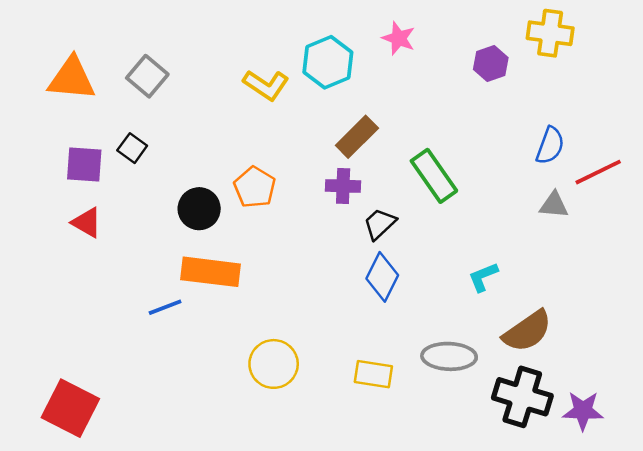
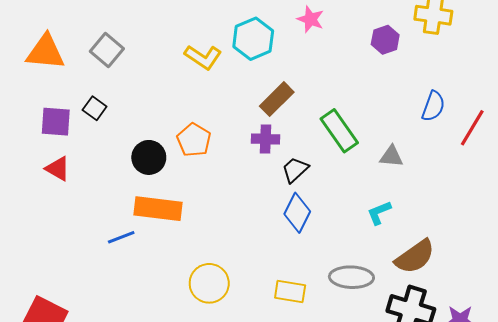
red line: (598, 172) -> (472, 128), turned -33
gray triangle: (554, 205) -> (391, 156), moved

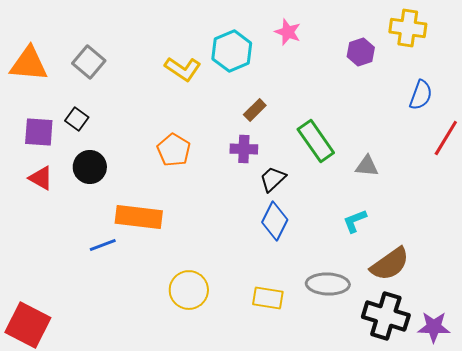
brown rectangle: (277, 99) -> (255, 110), size x0.7
blue semicircle: (433, 106) -> (421, 95), moved
black circle: (149, 157) -> (90, 167), moved

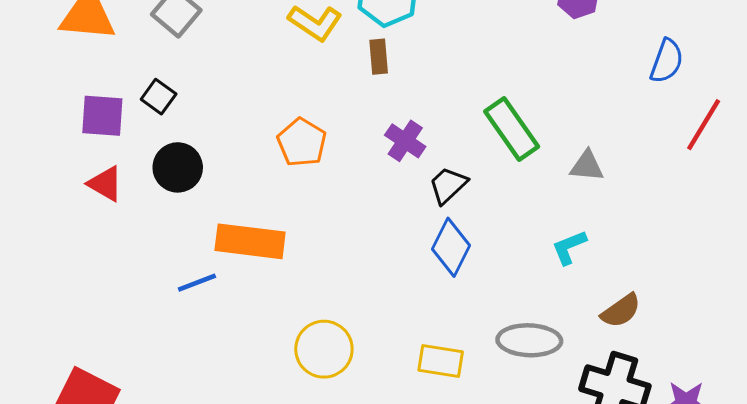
brown rectangle: (255, 110) -> (379, 57), moved, turned -50
purple cross: (244, 149) -> (405, 141), turned 32
brown semicircle: (390, 264) -> (621, 311), size x0.7

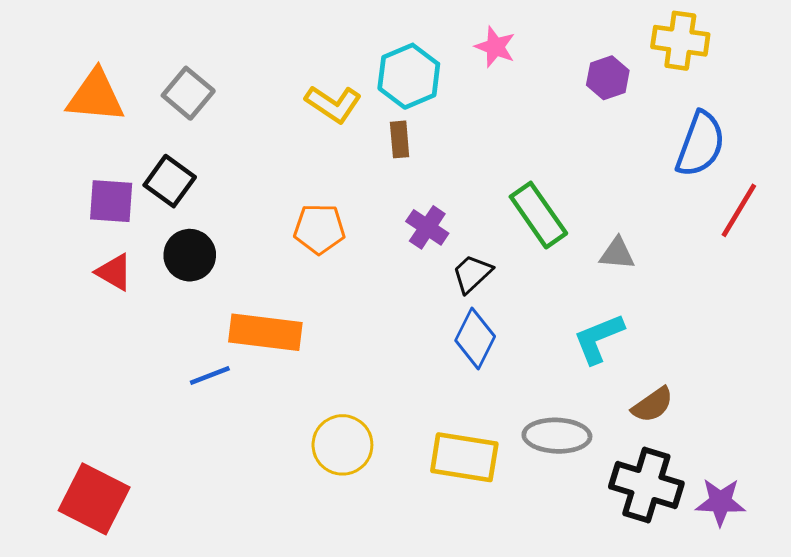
blue semicircle: (667, 61) -> (700, 144), size x1.4
black square: (159, 97) -> (170, 181), size x1.4
orange pentagon: (302, 142) -> (319, 229), turned -30
cyan L-shape: (569, 247) -> (599, 338), size x1.4
yellow rectangle: (441, 361) -> (464, 457), size x1.4

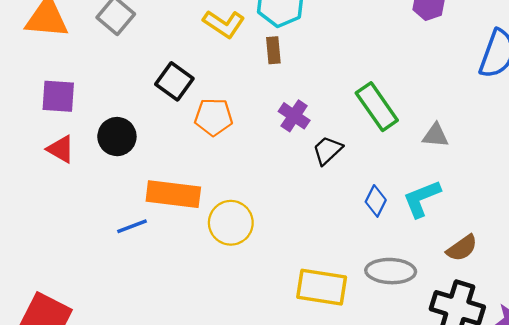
black square: (170, 181) -> (174, 81), moved
blue diamond: (475, 338) -> (376, 201), moved, size x0.7
yellow circle: (342, 445) -> (231, 223), moved

